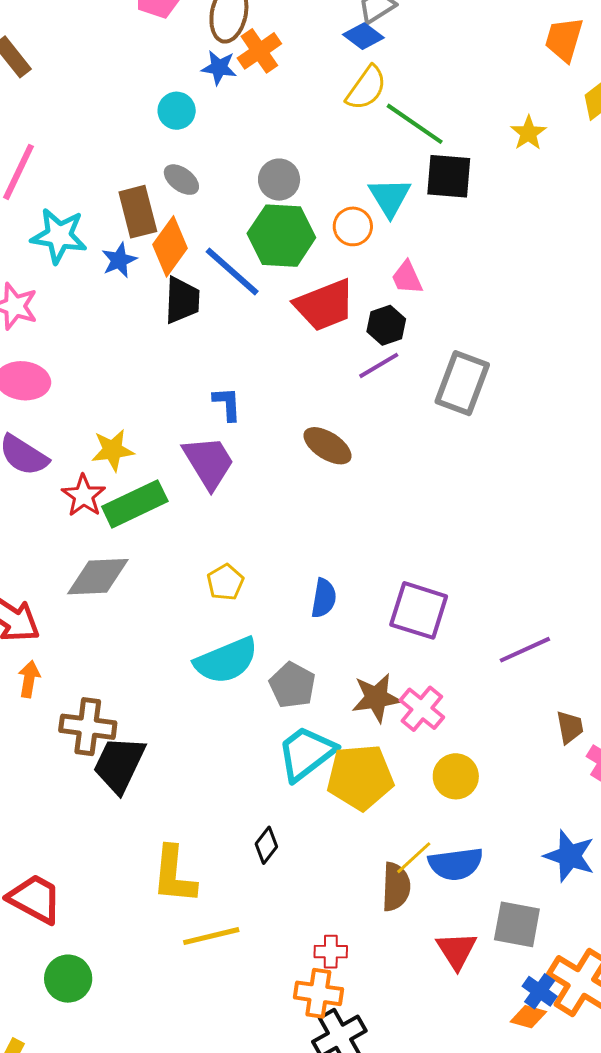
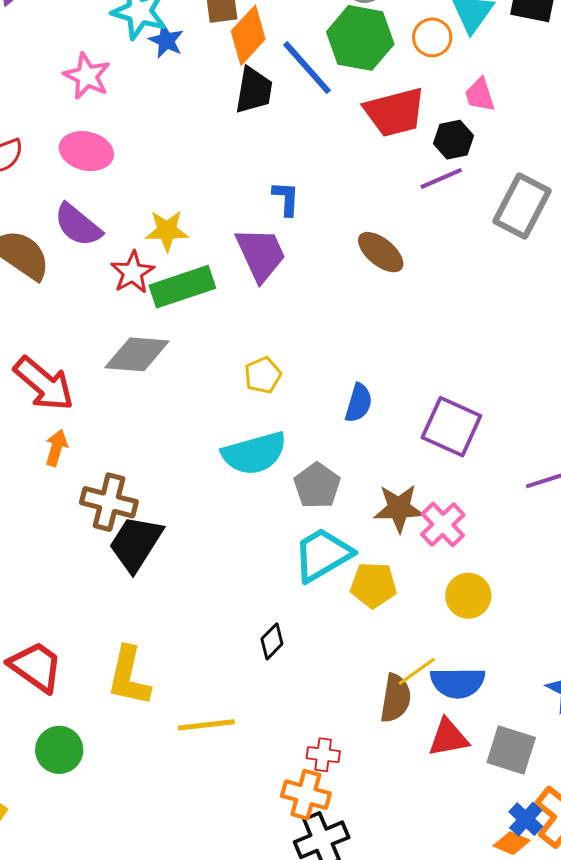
blue star: (119, 260) -> (166, 41), moved, turned -30
yellow pentagon: (360, 777) -> (373, 585), size x0.7
yellow L-shape: (174, 875) -> (129, 676), moved
red triangle: (456, 950) -> (448, 738), moved, turned 45

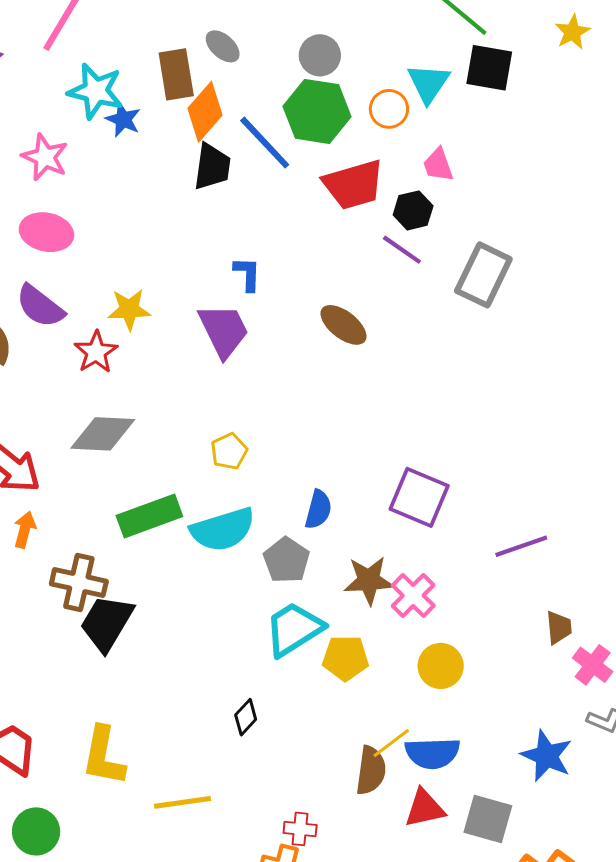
purple line: (441, 179) -> (402, 250), turned 60
green rectangle: (182, 287) -> (149, 516), moved
blue semicircle: (359, 403) -> (318, 509), moved

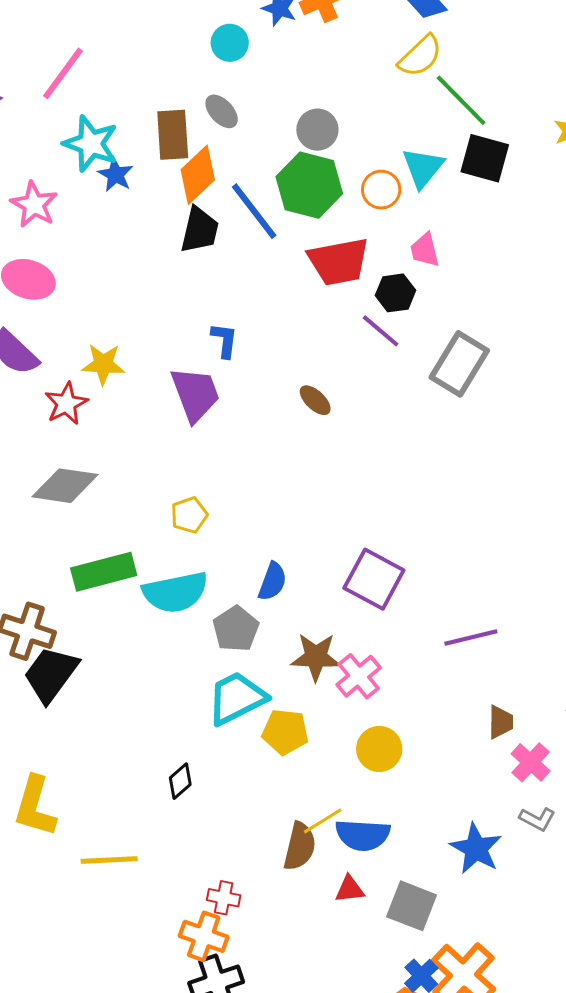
brown ellipse: (343, 325) -> (315, 400), size x0.7
red triangle: (425, 808) -> (350, 889), size x0.7

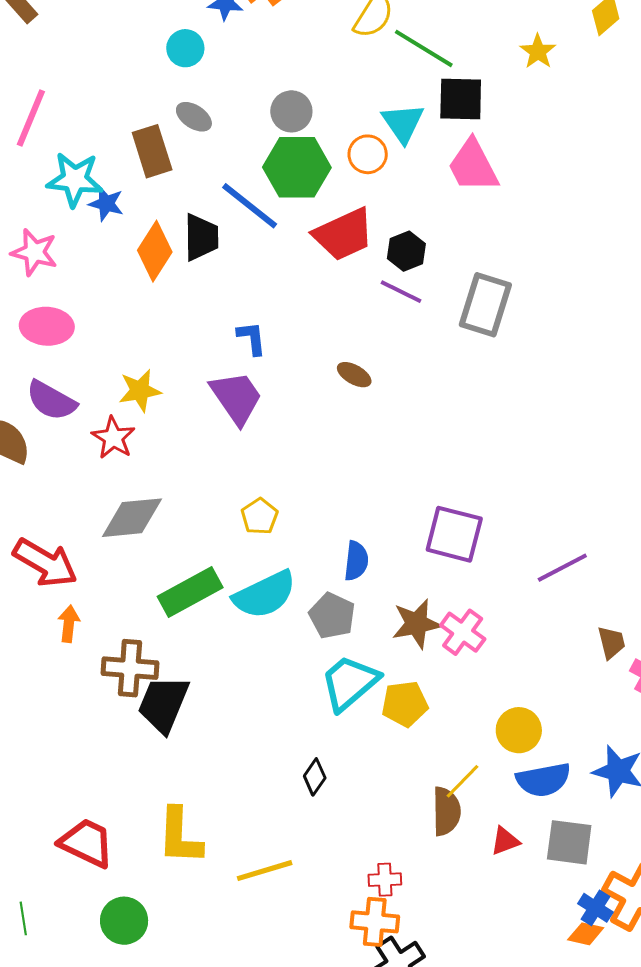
orange diamond: (198, 175) -> (155, 251), moved
pink trapezoid: (425, 250) -> (473, 166), moved, size x1.6
yellow circle: (379, 749) -> (519, 730), moved
blue semicircle: (363, 835) -> (543, 780), moved

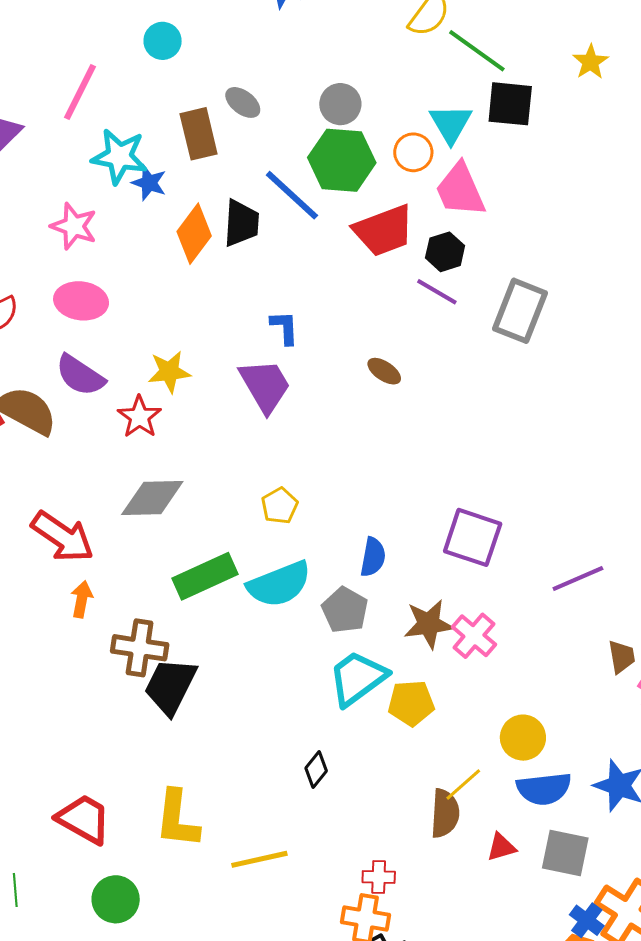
cyan circle: (185, 48) -> (163, 41), moved
pink trapezoid: (473, 166) -> (460, 190), moved

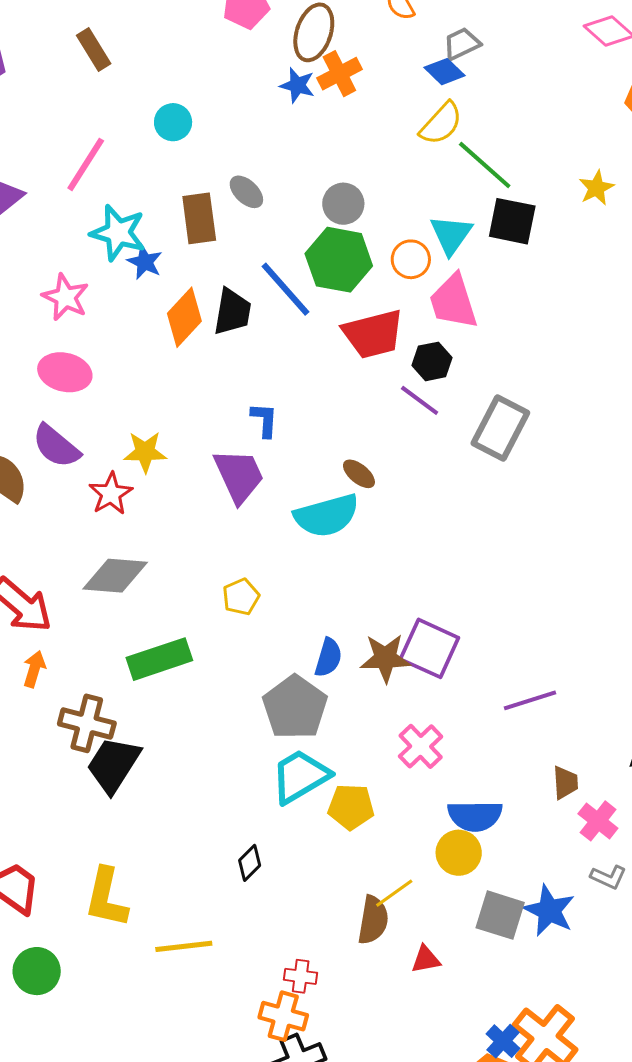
cyan semicircle: (279, 584) -> (327, 516), moved
gray pentagon: (345, 610) -> (295, 707), size x1.4
brown star: (429, 624) -> (385, 658), moved
blue semicircle: (544, 789) -> (475, 816), moved
gray square: (565, 853) -> (500, 915), moved

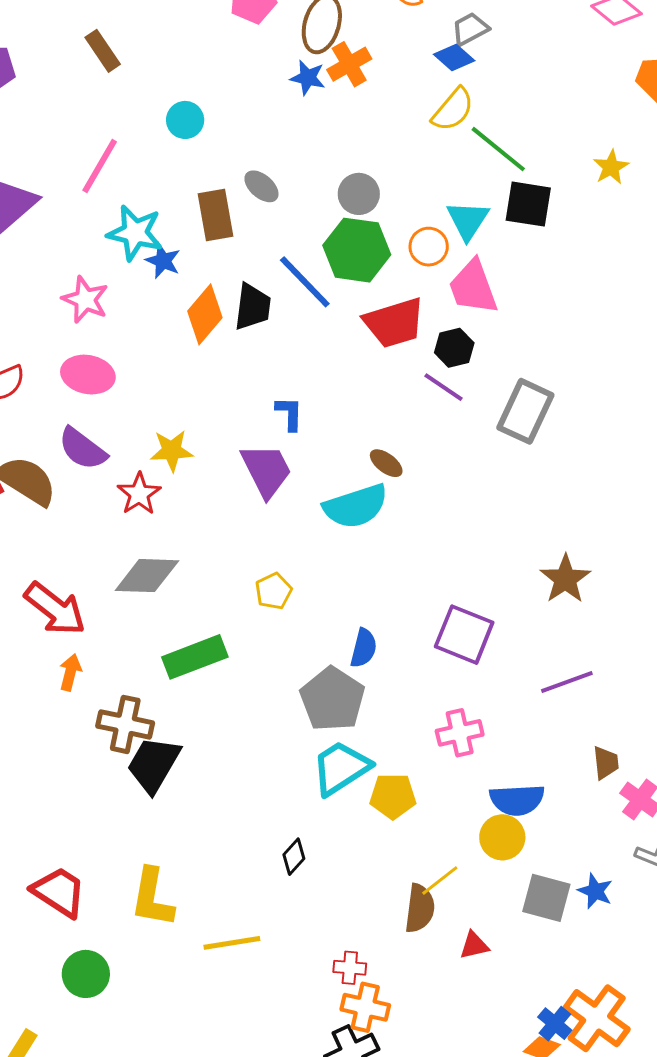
brown star: (385, 658) -> (565, 579), moved, turned -30
pink cross: (421, 746) -> (460, 733), turned 33
blue star: (549, 911) -> (595, 891), size x0.7
orange cross: (283, 1016) -> (365, 1007), moved

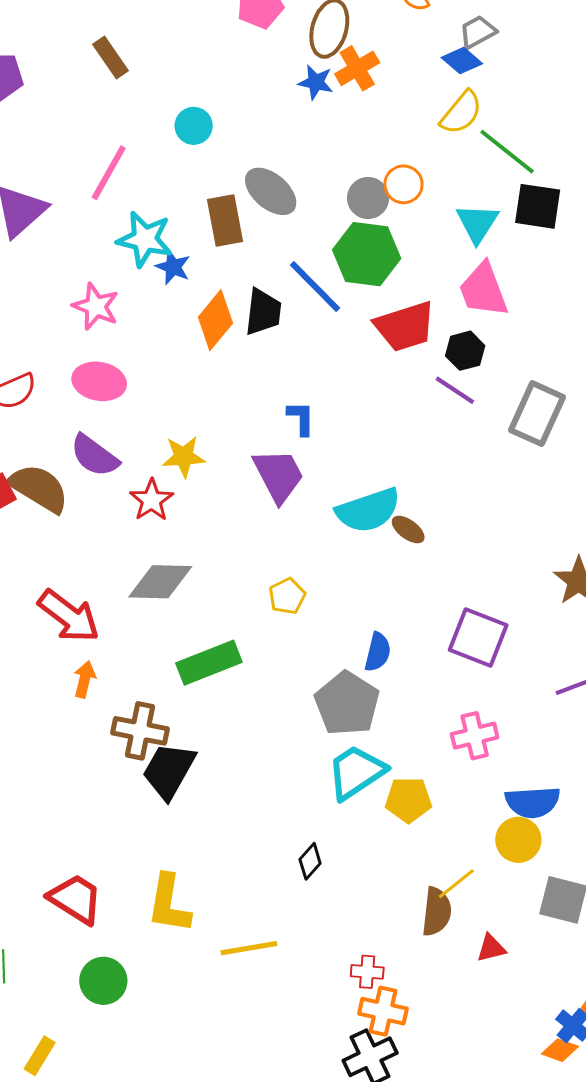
gray ellipse: (261, 186) -> (271, 191), size x1.5
orange circle: (429, 247) -> (403, 184), moved
brown ellipse: (386, 463) -> (408, 530), moved

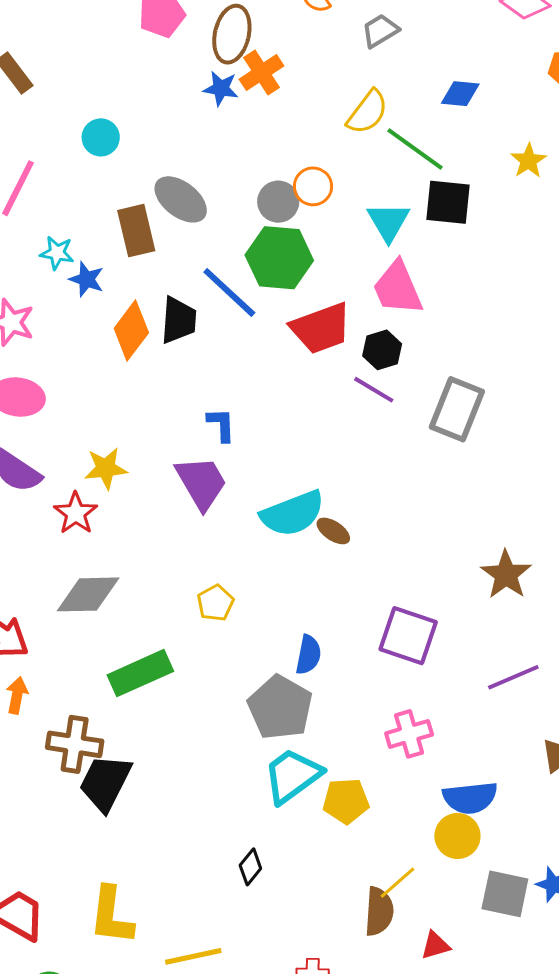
blue diamond: (462, 61) -> (460, 94), moved, turned -33
cyan star: (145, 239) -> (57, 253), size x0.6

